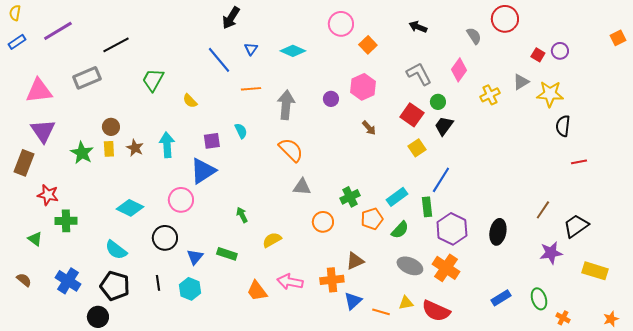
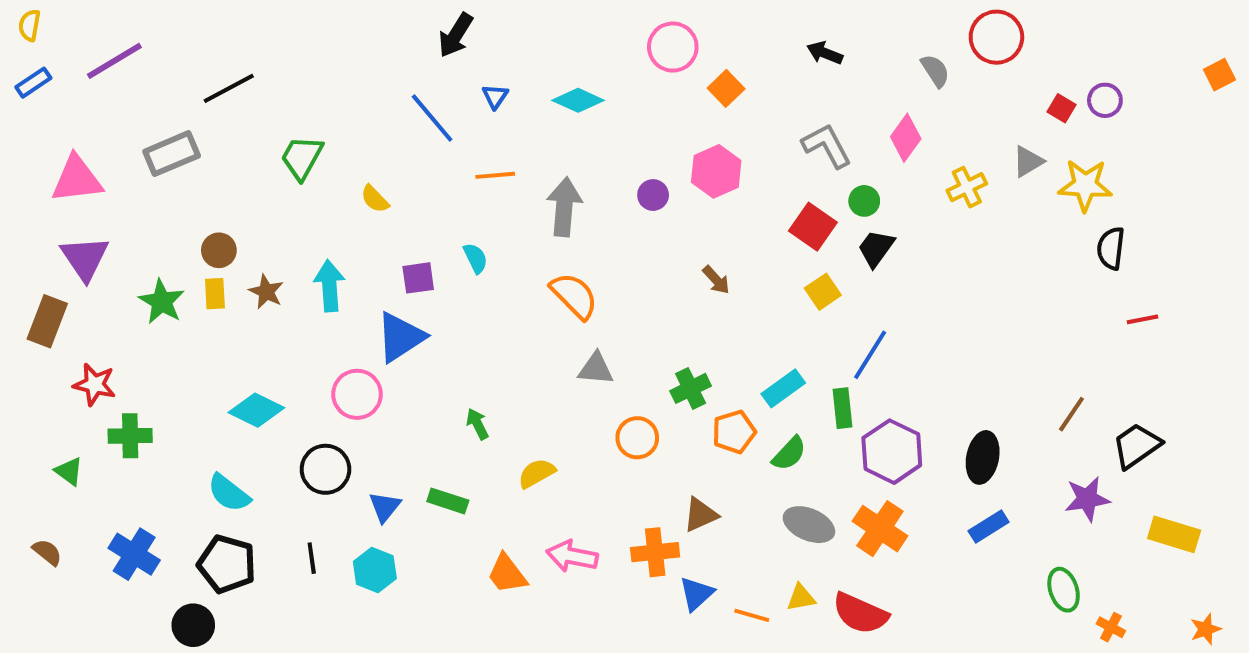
brown arrow: (369, 128) -> (716, 280), moved
blue rectangle: (501, 298) -> (989, 527), moved

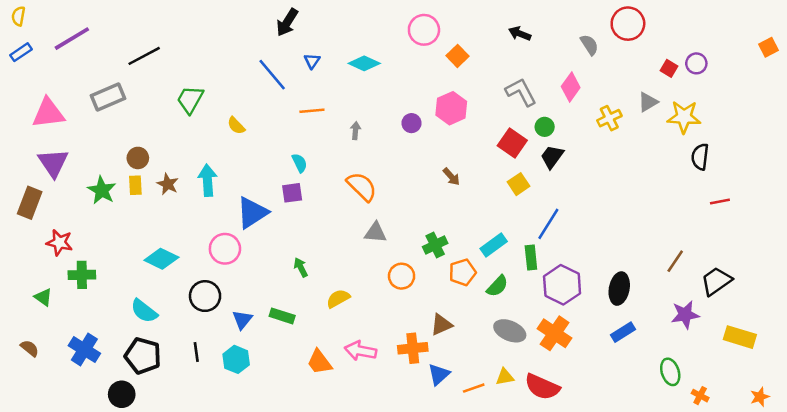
gray arrow: (564, 207) -> (356, 131), size x0.5
purple square: (418, 278) -> (292, 193), moved
orange line: (752, 615) -> (474, 388), turned -35

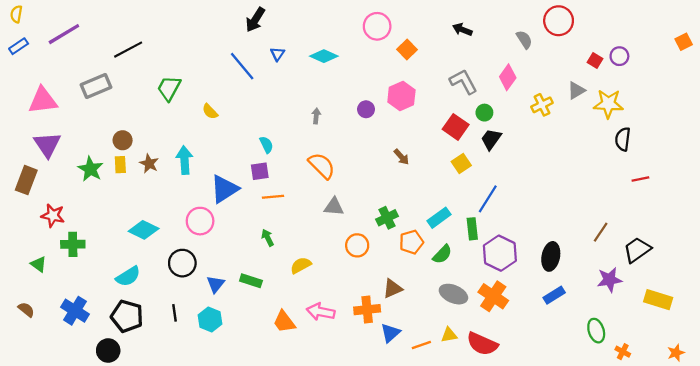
orange line: (312, 111) -> (273, 197), moved
cyan semicircle: (144, 311) -> (128, 276), turned -70

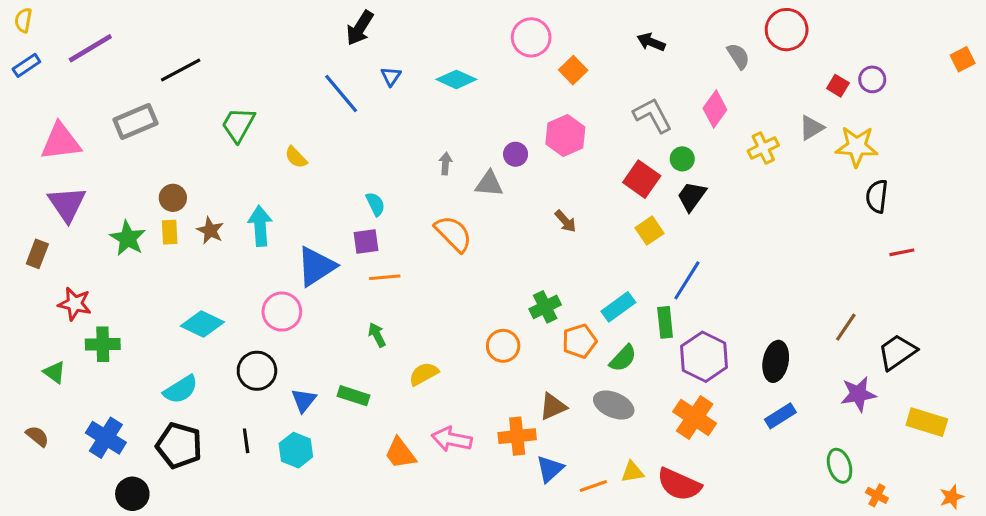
brown rectangle: (26, 180) -> (37, 254), size x0.7
gray triangle: (334, 207) -> (489, 184), moved
gray ellipse: (453, 294) -> (614, 405), moved
black circle: (108, 351) -> (132, 494), moved

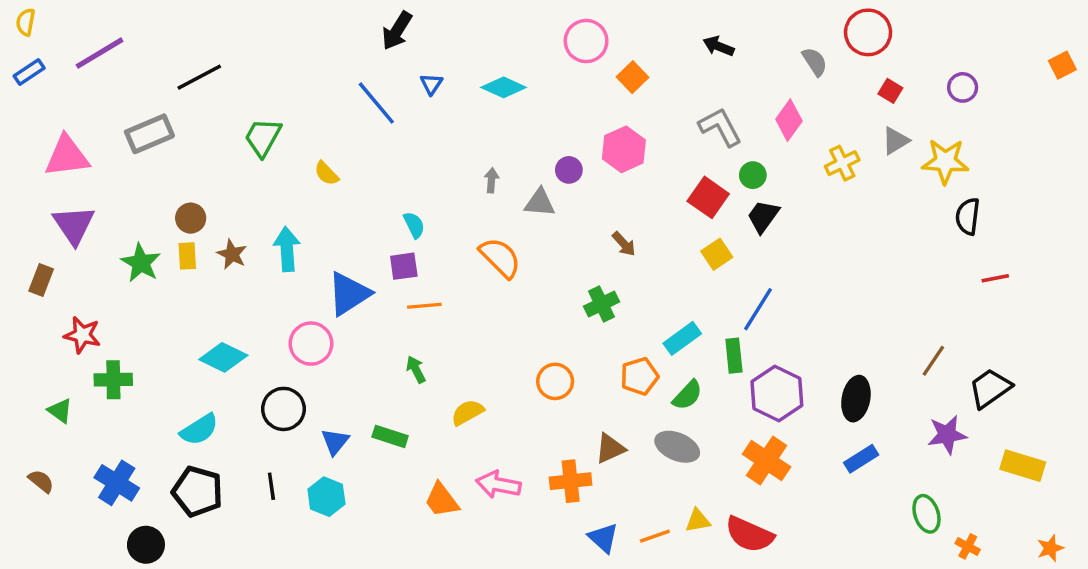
red square: (838, 86) -> (890, 91), moved
green cross: (545, 307) -> (602, 304), moved
blue triangle: (550, 469) -> (603, 538), moved, turned -36

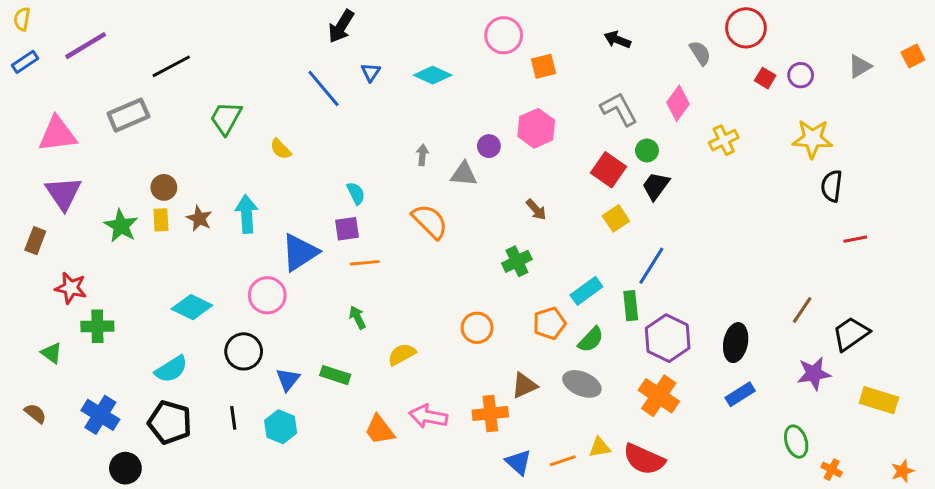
orange square: (632, 77) -> (544, 66), turned 30
purple circle: (963, 87) -> (801, 75), moved
gray triangle: (896, 141) -> (860, 66), moved

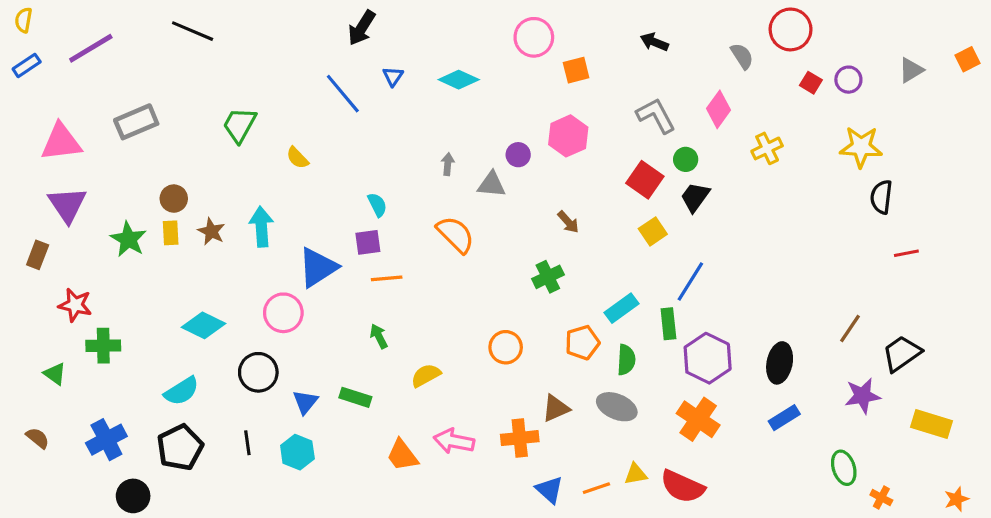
black line: (171, 66) -> (193, 31), moved, turned 51
green semicircle: (591, 340) -> (626, 360), turned -40
blue cross: (100, 415) -> (106, 440), turned 30
black pentagon: (170, 422) -> (180, 447), turned 30

